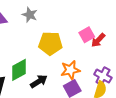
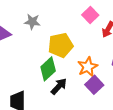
pink square: (87, 35) -> (90, 15), moved
green diamond: (19, 70) -> (48, 69), moved

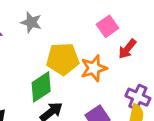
orange star: (88, 67) -> (94, 68), moved

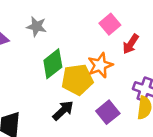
yellow pentagon: (63, 59) -> (77, 80), moved
green diamond: (41, 87) -> (53, 64), moved

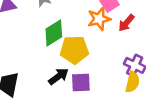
orange star: (100, 65) -> (99, 19), moved
purple square: (108, 112) -> (81, 83), moved, turned 30

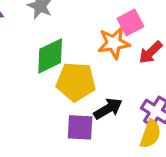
black arrow: (58, 76) -> (108, 109), moved

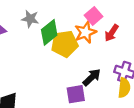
green diamond: (50, 56) -> (49, 32), moved
yellow pentagon: (76, 82) -> (65, 44), moved

